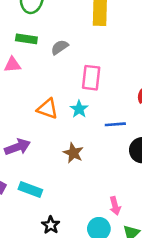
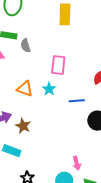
gray semicircle: (60, 47) -> (26, 46), moved, turned -72
brown star: (73, 153) -> (23, 126), moved

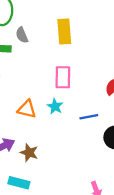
yellow rectangle: (65, 14) -> (64, 32), moved
gray semicircle: (26, 46) -> (22, 35), moved

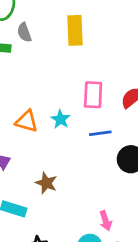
pink rectangle: (63, 77) -> (93, 95), moved
brown star: (29, 153) -> (46, 183), moved

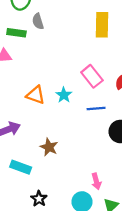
yellow rectangle: (75, 30) -> (102, 25), moved
pink rectangle: (93, 95) -> (92, 76), turned -45

